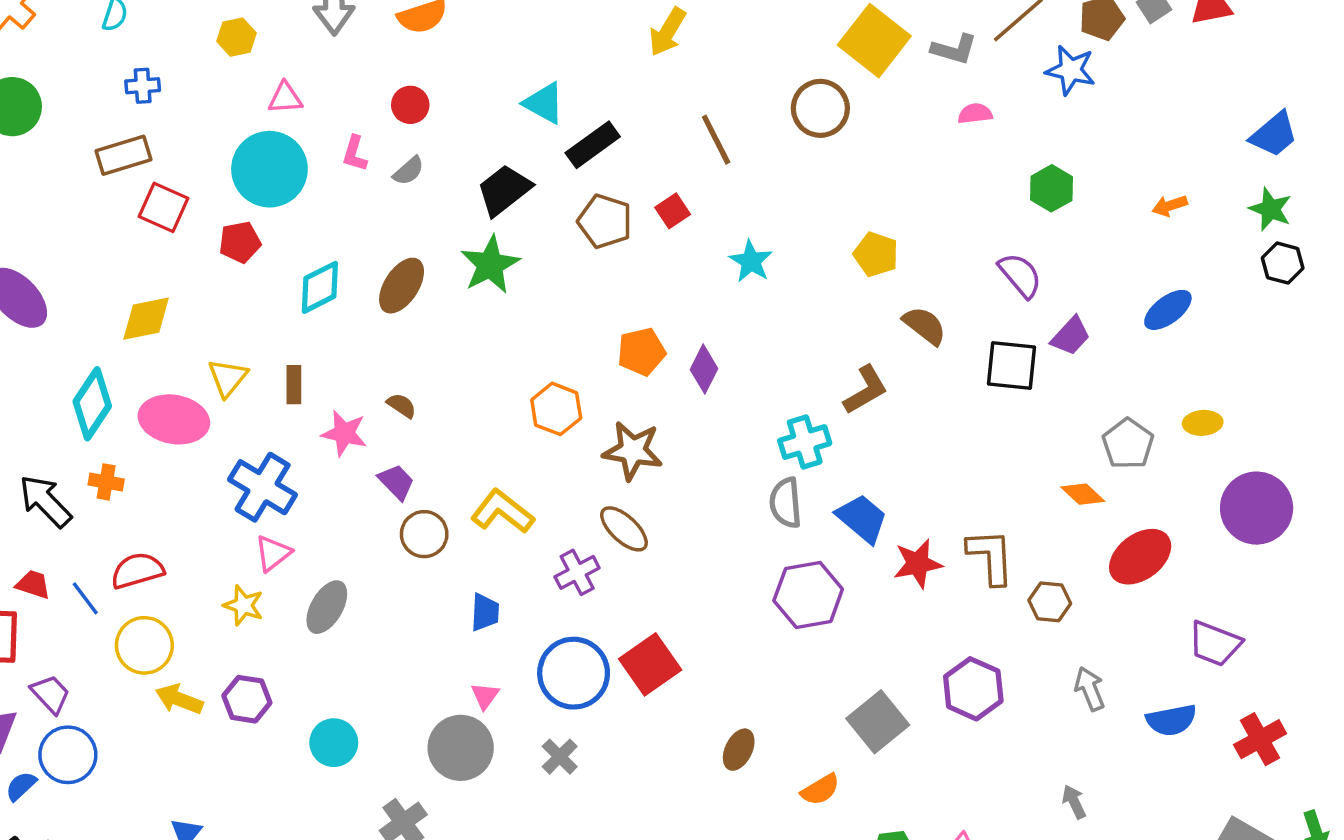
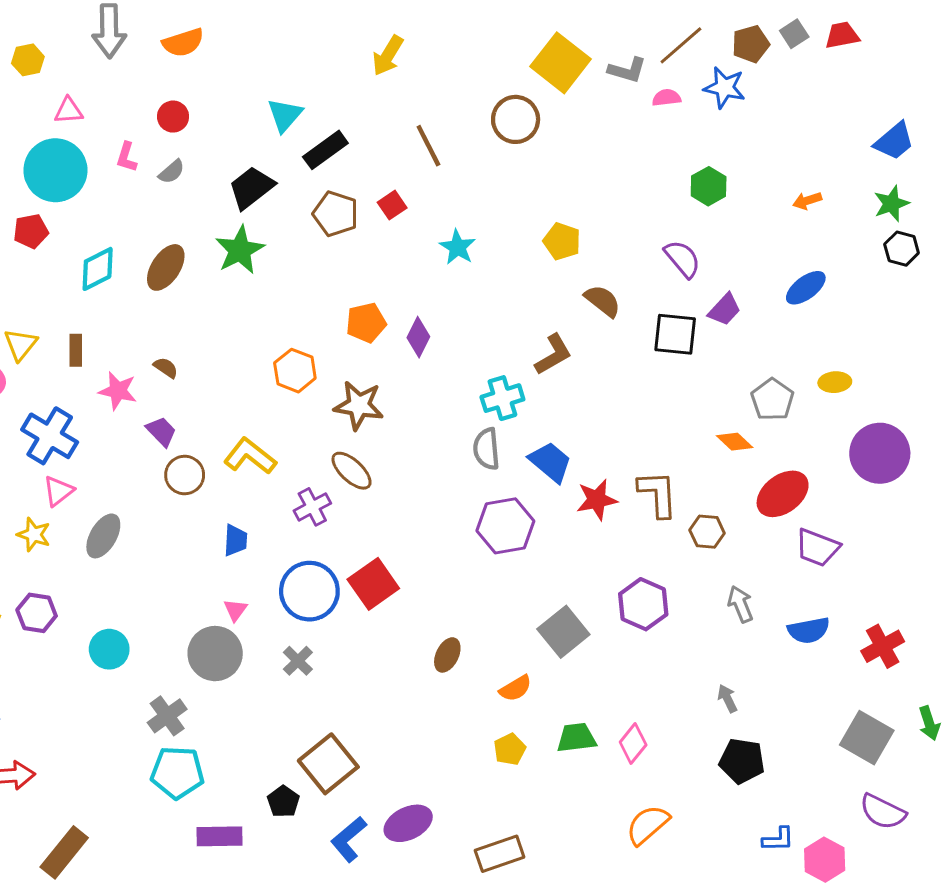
cyan triangle: (544, 103) -> (285, 115), turned 42
pink semicircle: (975, 114) -> (666, 98), moved
green star: (1270, 209) -> (891, 204), turned 30
purple trapezoid: (1215, 644) -> (817, 548), moved

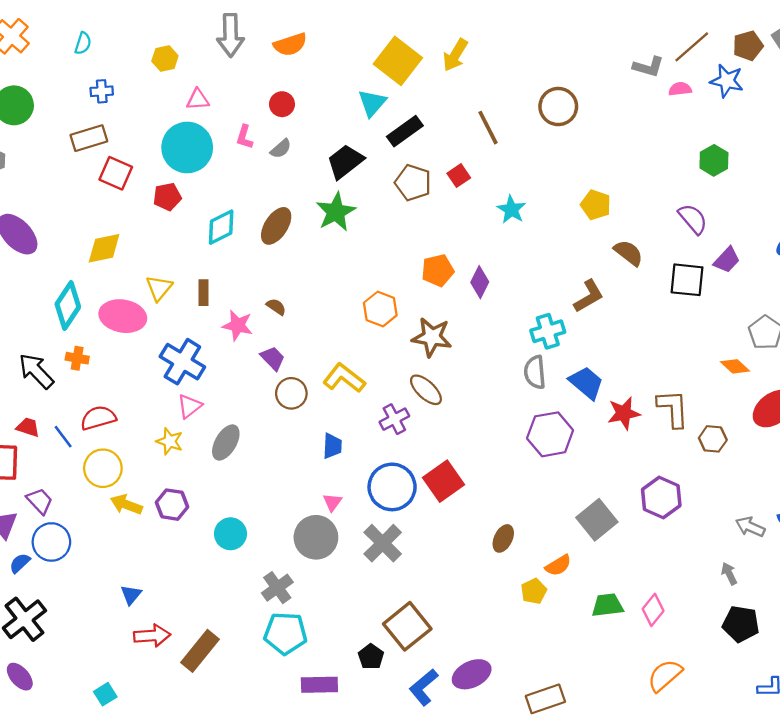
yellow square: (561, 63) -> (398, 61), moved
gray arrow: (740, 604) -> (750, 527), moved, turned -44
gray cross: (298, 661) -> (383, 543), size x1.6
yellow pentagon: (510, 749) -> (534, 591), moved
brown rectangle: (64, 852) -> (200, 651), moved

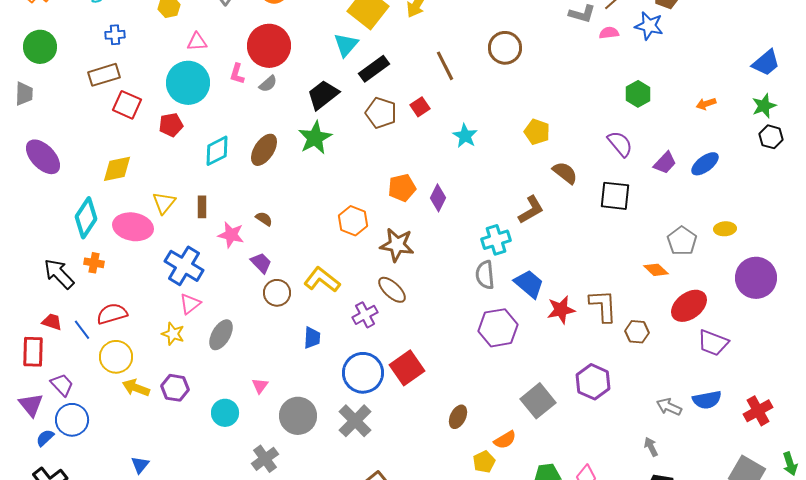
red circle: (282, 104) -> (269, 46), size x2.0
purple trapezoid: (727, 260) -> (665, 163), moved
pink triangle: (332, 502) -> (260, 386), moved

